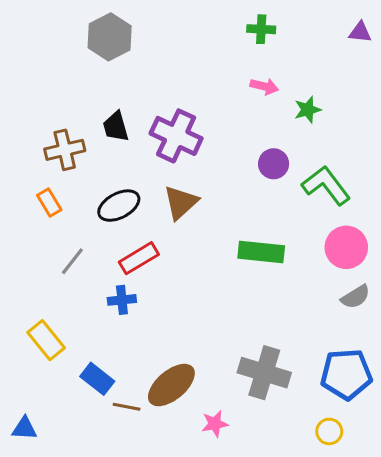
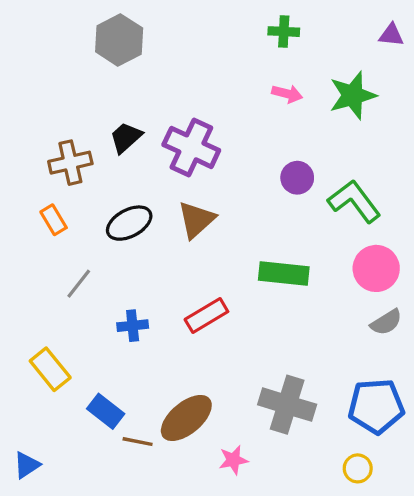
green star: (308, 110) -> (353, 95), moved, size x1.6
black trapezoid: (116, 127) -> (126, 137), turned 64
red rectangle: (139, 258) -> (206, 315), moved
blue triangle: (24, 428) -> (27, 465), turned -36

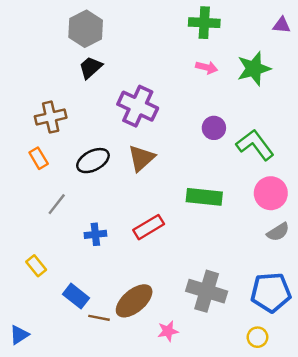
green cross: (284, 32) -> (204, 23), size x1.4
black trapezoid: (126, 137) -> (91, 67), moved
yellow rectangle: (50, 369) -> (36, 266), size x0.7

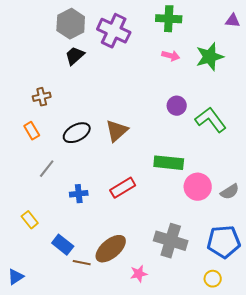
purple cross: (138, 106) -> (114, 31), moved
brown cross: (51, 117) -> (42, 97), size x0.7
pink circle: (271, 193) -> (198, 187), moved

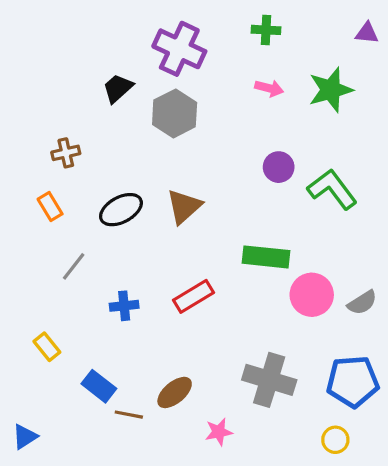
green cross: (169, 19) -> (266, 30), size x0.7
gray hexagon: (71, 24) -> (175, 113), moved
brown ellipse: (111, 249) -> (175, 392), size x0.7

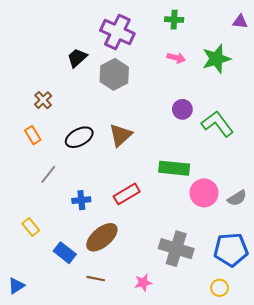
brown cross: (66, 153) -> (43, 100), turned -30
brown ellipse: (175, 392) -> (102, 237), moved, size x1.4
brown line: (129, 415) -> (96, 279), moved

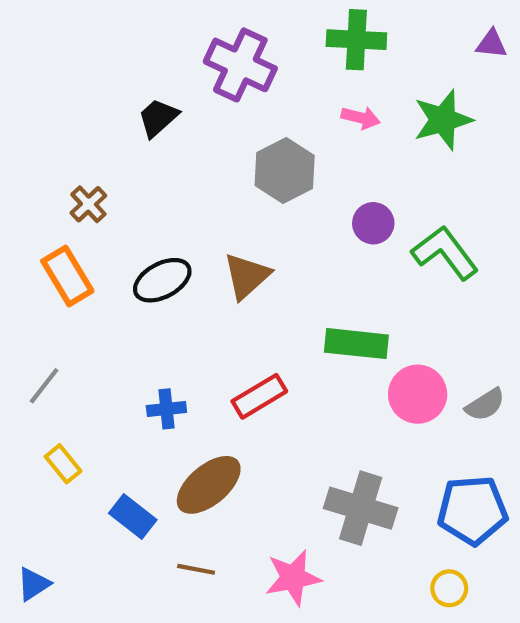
green cross: (174, 20) -> (356, 40), size x1.5
gray hexagon: (114, 74) -> (285, 170), moved
orange rectangle: (33, 135) -> (67, 276), size x1.5
gray line: (48, 174) -> (44, 386), moved
pink star: (143, 283) -> (293, 578), size x1.5

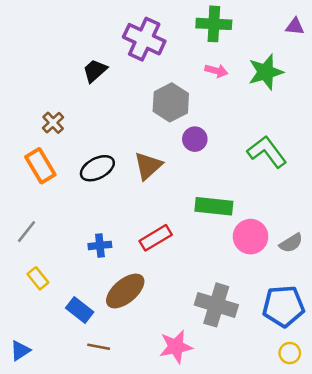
purple circle: (373, 223) -> (195, 139), moved
brown line: (196, 569) -> (99, 347), moved
yellow circle: (449, 588) -> (290, 353), moved

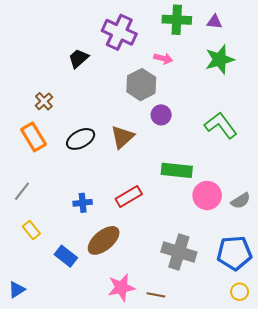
purple triangle: (295, 26) -> (214, 22), moved
pink arrow: (216, 71) -> (163, 58), moved
brown line: (99, 347) -> (156, 295), moved
pink star: (176, 347) -> (121, 288), moved

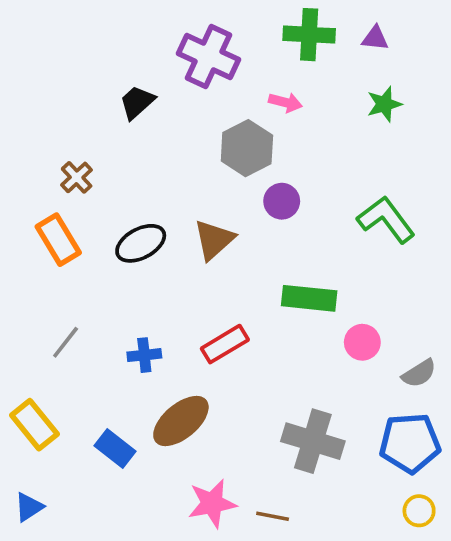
green star: (220, 59) -> (384, 104), size x0.7
gray line: (22, 191) -> (66, 342), moved
pink circle: (207, 195) -> (362, 342), size x0.7
gray semicircle: (241, 201) -> (419, 373), moved
yellow rectangle: (31, 230) -> (34, 425), moved, size x1.5

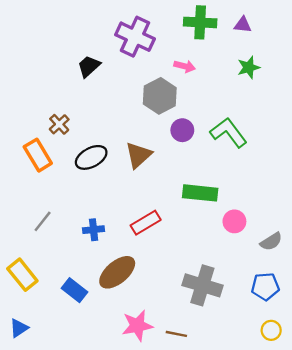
brown cross: (77, 177) -> (59, 124), moved
green L-shape: (386, 220) -> (229, 133), moved
blue pentagon: (410, 443) -> (265, 287), size x0.7

